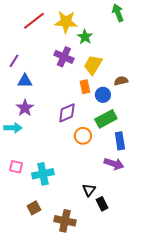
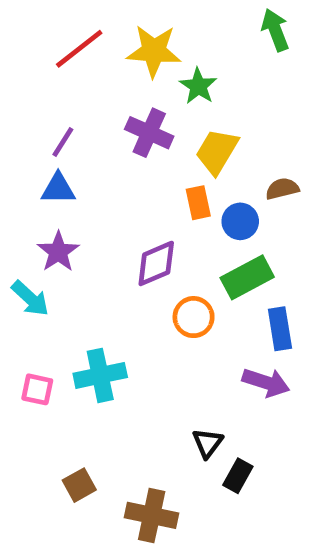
purple line: (14, 61) -> (63, 142), moved
cyan arrow: (13, 128) -> (30, 298), turned 42
cyan cross: (43, 174) -> (100, 375), moved
black rectangle: (102, 204) -> (238, 476), turned 56

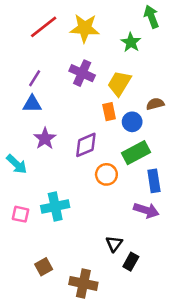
green star: (198, 86) -> (131, 42), moved
purple star: (58, 252) -> (45, 139), moved

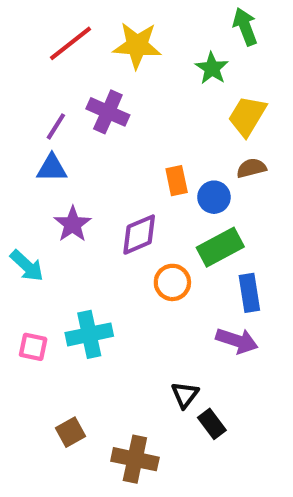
purple cross: (82, 73) -> (108, 112), moved
yellow trapezoid: (119, 83) -> (247, 116), moved
black rectangle: (131, 262) -> (212, 424), turned -66

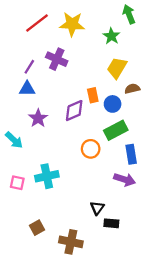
yellow trapezoid: (247, 116) -> (117, 68), moved
purple diamond: (139, 235) -> (74, 111), moved
black rectangle: (212, 424) -> (111, 223), turned -48

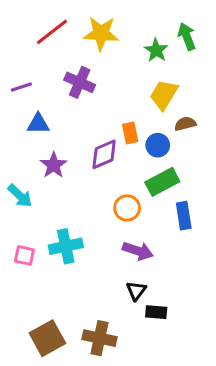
green arrow: (129, 14) -> (187, 36), moved
purple line: (29, 67) -> (21, 87), moved, turned 40
purple arrow: (125, 179) -> (138, 251), moved
brown square: (37, 228) -> (47, 338), moved, size x1.6

